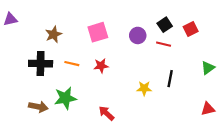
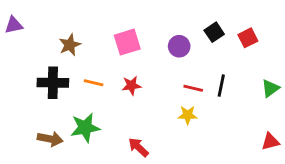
red line: (164, 44) -> (193, 88), moved
black line: (170, 79) -> (221, 86), moved

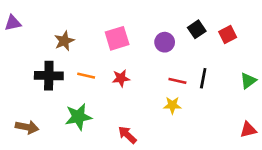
brown arrow: (50, 139) -> (27, 127), moved

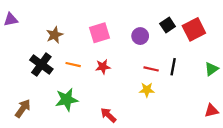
red square: (228, 34) -> (194, 29), size x1.5
black cross: (49, 76) -> (41, 65), turned 35
brown arrow: (27, 127) -> (23, 108), turned -66

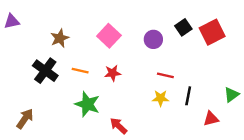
pink square: (100, 33) -> (109, 36), turned -30
black line: (173, 67) -> (188, 96), moved
green triangle: (212, 69) -> (231, 95), moved
green star: (67, 100) -> (87, 104), moved, turned 30
red triangle: (212, 111) -> (211, 119), moved

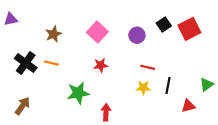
black cross: (45, 71) -> (26, 63), moved
orange line: (80, 71) -> (51, 63), moved
green star: (87, 104) -> (78, 93), turned -30
red arrow: (119, 126) -> (106, 112), turned 49

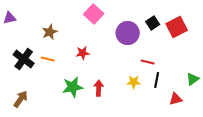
pink square: (97, 32) -> (94, 14), moved
purple circle: (137, 35) -> (128, 33), size x1.5
red star: (101, 65) -> (83, 53), moved
red line: (148, 67) -> (148, 62), moved
red arrow: (106, 112) -> (99, 88), moved

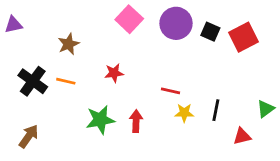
black square: (153, 23) -> (210, 32), turned -32
purple circle: (128, 33) -> (176, 23), moved
red line: (148, 62) -> (170, 91), moved

